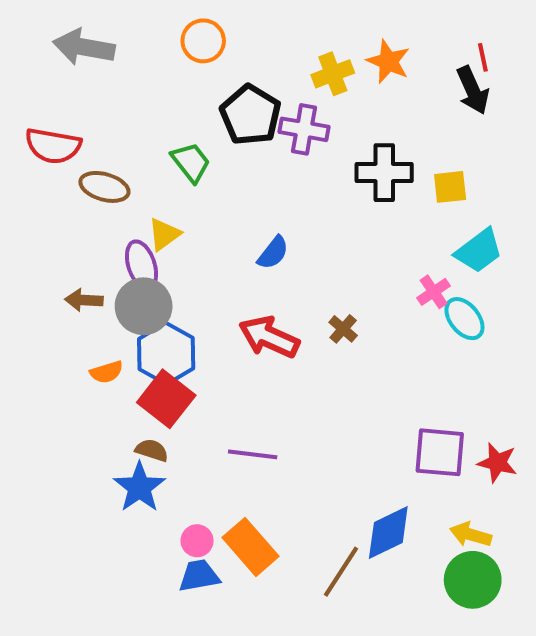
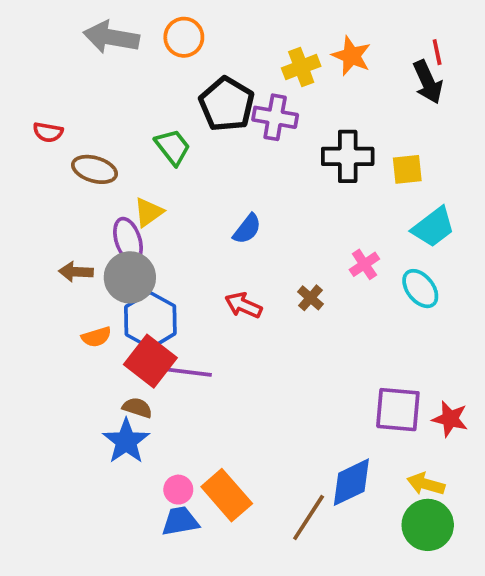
gray arrow: (84, 47) -> (111, 37), moved
red semicircle: (53, 146) -> (48, 132), size x0.6
pink cross: (434, 292) -> (364, 264), moved
red arrow: (269, 337) -> (243, 305), size x0.7
purple line: (253, 454) -> (189, 372), moved

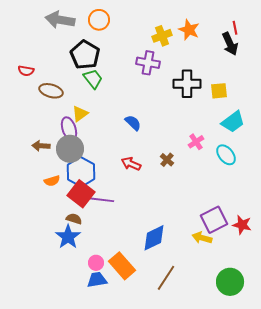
black pentagon: (227, 104) -> (85, 55), moved
blue semicircle: (247, 229) -> (133, 123), turned -84
purple square: (398, 410) -> (214, 220), turned -32
blue diamond: (351, 482) -> (154, 238), moved
yellow arrow: (426, 484) -> (202, 238), moved

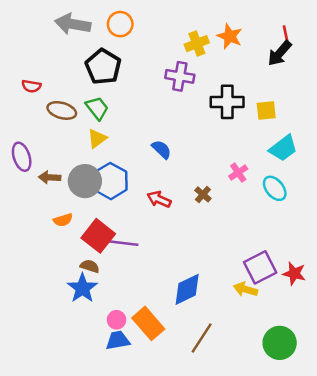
black arrow: (230, 44) -> (280, 53), turned 65
green trapezoid: (93, 79) -> (97, 108), moved
purple ellipse: (69, 129) -> (22, 157), moved
blue hexagon: (81, 172) -> (110, 181), moved

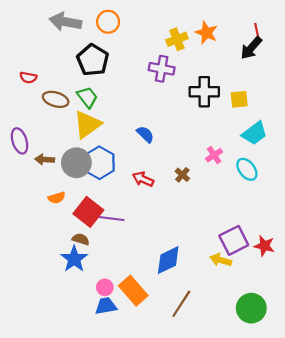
yellow triangle: (97, 138) -> (87, 124), size x1.6

